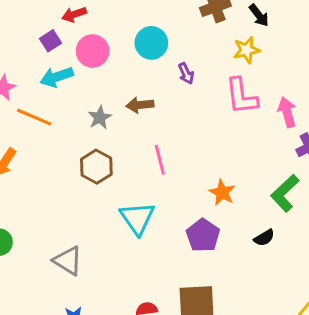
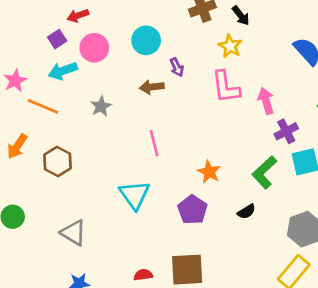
yellow star: (247, 50) -> (230, 46), turned -30
brown arrow: (140, 105) -> (152, 87), moved
brown hexagon: (96, 167) -> (57, 162), moved

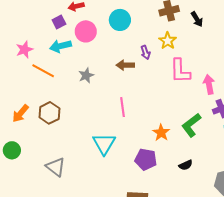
cyan circle: (146, 40) -> (120, 20), moved
yellow star: (230, 46) -> (168, 41), moved
orange arrow: (17, 146) -> (20, 113), moved
green L-shape: (264, 172) -> (191, 125), moved
purple pentagon: (192, 210) -> (146, 159), turned -30

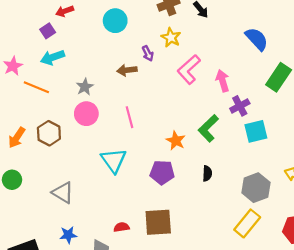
pink circle: (86, 31) -> (86, 114), moved
pink L-shape: (180, 71) -> (189, 69), turned 56
black semicircle: (186, 165) -> (207, 173), turned -56

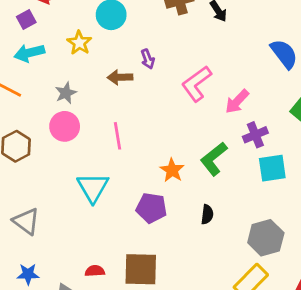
yellow star: (171, 38) -> (79, 43), moved
pink arrow: (223, 81) -> (237, 102), turned -125

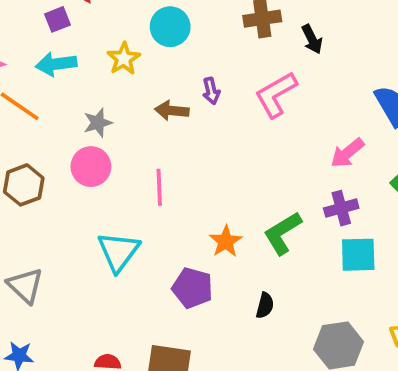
pink L-shape: (197, 84) -> (276, 95), moved
pink arrow: (237, 102) -> (347, 153), moved

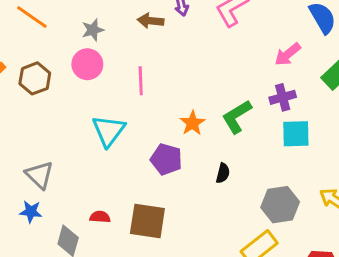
gray triangle: (25, 286) -> (39, 175), moved

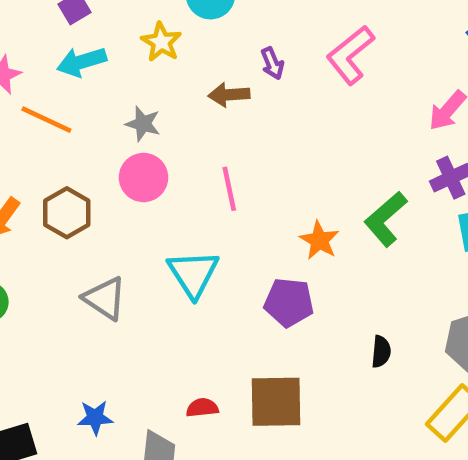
gray star: (93, 30) -> (143, 124), turned -30
black semicircle: (223, 173) -> (381, 352), moved
gray triangle: (39, 175) -> (105, 298), moved

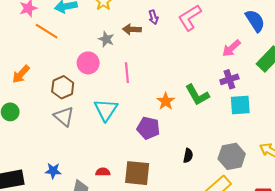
gray star: (143, 124) -> (106, 39), moved
brown hexagon: (67, 213) -> (63, 87), moved
green L-shape: (386, 219) -> (197, 95), turned -85

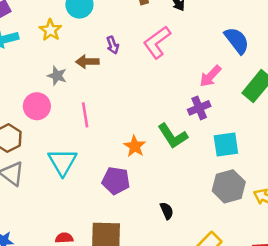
purple cross: (229, 79) -> (199, 108), moved
black semicircle: (188, 156) -> (167, 211), turned -32
gray hexagon: (232, 156) -> (229, 186), moved

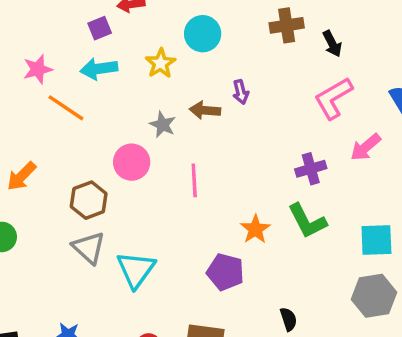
pink L-shape: (157, 42) -> (333, 98), moved
purple cross: (199, 108) -> (311, 169), moved
cyan triangle: (63, 162) -> (136, 269), moved

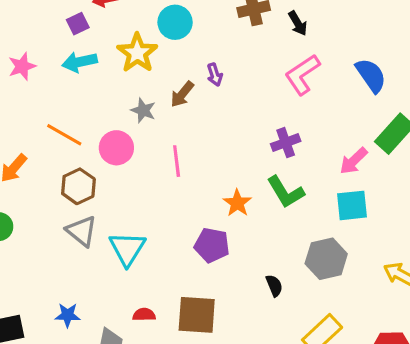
yellow star: (160, 63) -> (137, 53), size x1.4
orange line: (66, 108) -> (64, 135), moved
brown arrow: (205, 110) -> (182, 94), turned -52
pink arrow: (366, 147) -> (354, 161), moved
gray hexagon: (374, 296) -> (326, 259), moved

